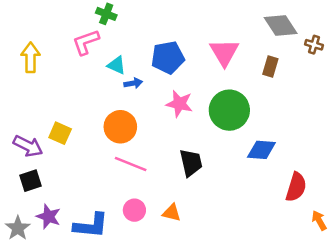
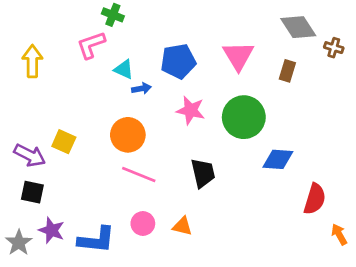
black square: (31, 181) -> (32, 192), turned 30

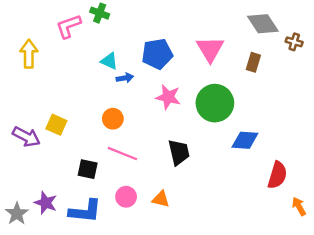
pink L-shape: (91, 45) -> (68, 26), moved
orange circle: (128, 135) -> (113, 119), size x0.7
black square: (32, 192) -> (88, 169), moved

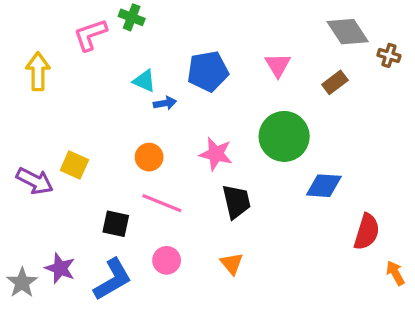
pink triangle: (210, 49) -> (278, 65), size x0.7
brown rectangle: (253, 62) -> (335, 82), turned 36
pink star: (168, 97) -> (216, 154), moved
orange triangle: (161, 199) -> (232, 264), moved, turned 36
blue L-shape: (85, 211) -> (113, 279), turned -36

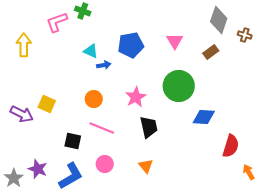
gray diamond: (348, 32) -> (219, 20), turned 52
pink star: (216, 154) -> (136, 97), turned 30

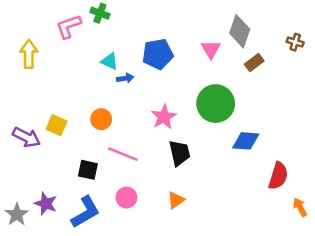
gray diamond: (219, 20) -> (240, 31), moved
orange circle: (94, 99) -> (101, 119), moved
orange triangle: (146, 166) -> (176, 200), turned 35

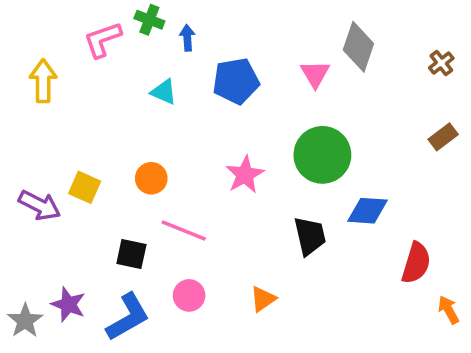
brown cross: (295, 42) -> (441, 63), turned 35
brown rectangle: (254, 63) -> (443, 137), moved
blue arrow: (125, 78) -> (187, 38), moved, turned -84
black trapezoid: (179, 153) -> (310, 236), moved

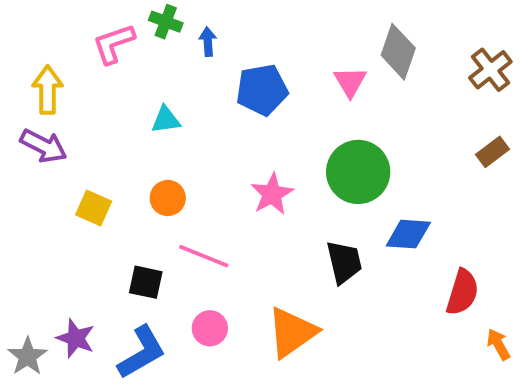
brown cross: (441, 63) -> (490, 70), size x1.5
cyan triangle: (164, 92) -> (166, 120), moved, turned -32
purple arrow: (40, 205) -> (44, 146), moved
orange triangle: (263, 299) -> (292, 332), size x1.8

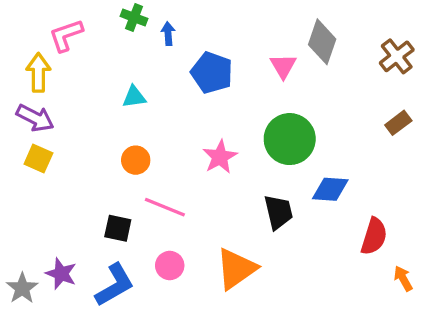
pink L-shape: (114, 44) -> (66, 35), moved
blue pentagon: (262, 90) -> (212, 73), turned 30
yellow square: (94, 208) -> (38, 158), moved

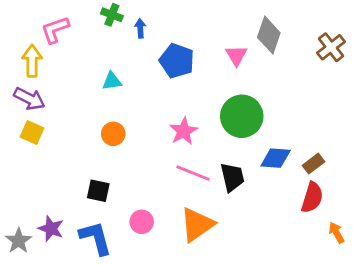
brown rectangle: (398, 123) -> (313, 164), moved
pink line: (165, 207) -> (193, 173), moved
blue L-shape: (115, 285) -> (96, 238), turned -75

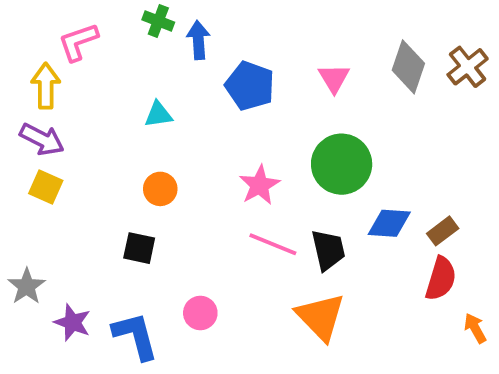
blue arrow: (140, 28) -> (198, 40), size x1.4
gray diamond: (269, 35) -> (408, 67), moved
black square: (98, 191) -> (139, 248), moved
orange triangle: (197, 224) -> (321, 317), moved, turned -39
gray star: (19, 241) -> (27, 286), moved

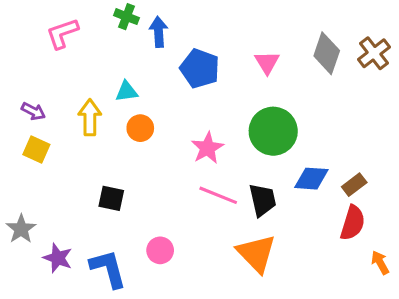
yellow arrow: (46, 86) -> (90, 117), moved
purple arrow: (42, 139) -> (33, 111), size x0.7
orange circle: (160, 189) -> (140, 128), moved

